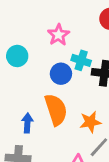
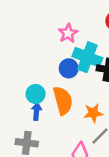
cyan circle: (17, 56) -> (36, 94), moved
cyan cross: (81, 60) -> (87, 57), size x1.6

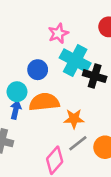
blue circle: (69, 68) -> (38, 70), moved
orange semicircle: (63, 101) -> (44, 102), turned -88

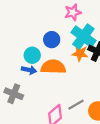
blue arrow: (16, 110) -> (29, 70), turned 80
orange star: (74, 119) -> (80, 53), moved

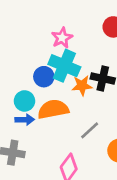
cyan cross: (83, 37) -> (64, 66), moved
gray line: (76, 105) -> (90, 130), moved

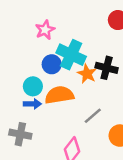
pink star: (62, 38) -> (45, 30), moved
orange star: (82, 86) -> (87, 74), turned 30

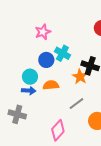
cyan cross: (71, 55) -> (62, 53), size x0.7
orange star: (87, 74) -> (80, 77), moved
orange semicircle: (59, 95) -> (51, 85), size x0.7

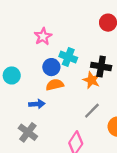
cyan circle: (30, 77) -> (12, 75), moved
orange semicircle: (51, 85) -> (55, 85), moved
gray cross: (17, 114) -> (28, 132), turned 30

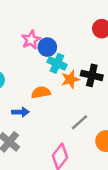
blue circle: (51, 67) -> (47, 47), moved
orange star: (92, 80) -> (70, 79), moved, turned 30

